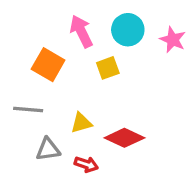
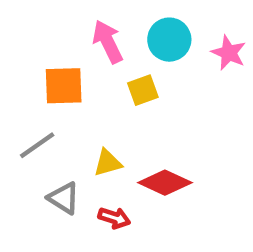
orange square: (48, 65) -> (64, 86), turned -32
gray line: (28, 109) -> (37, 145), turned -40
gray triangle: (48, 149) -> (64, 198), turned 40

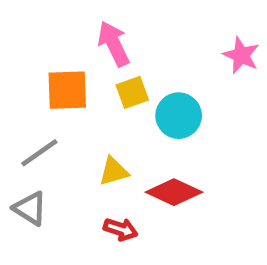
cyan circle: (169, 40) -> (179, 116), moved
yellow square: (143, 90) -> (132, 92), moved
gray triangle: (64, 198) -> (30, 208), moved

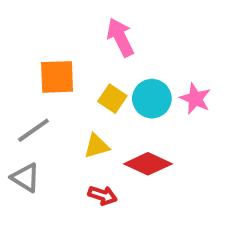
pink arrow: (114, 44) -> (120, 37), moved
pink star: (241, 55) -> (195, 99), moved
yellow square: (132, 92) -> (112, 99), moved, turned -36

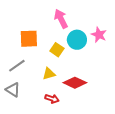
cyan circle: (152, 99) -> (77, 40), moved
pink star: (195, 99) -> (99, 35), moved

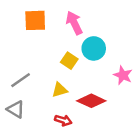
pink star: (99, 35) -> (123, 75), moved
orange square: (29, 39) -> (35, 20), moved

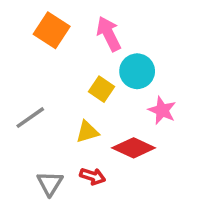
orange square: (35, 20) -> (52, 30), turned 35
pink star: (123, 75) -> (162, 110), moved
gray triangle: (16, 109) -> (50, 183), moved, turned 30

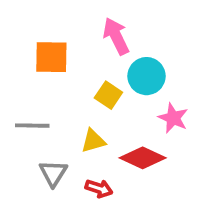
orange square: (52, 30) -> (51, 57), moved, turned -32
gray line: (30, 118) -> (32, 126), turned 36
gray triangle: (50, 183) -> (53, 173), moved

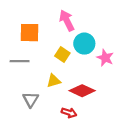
pink star: (173, 118) -> (105, 58), moved
gray line: (32, 126) -> (20, 61), moved
red arrow: (99, 188) -> (69, 113), moved

